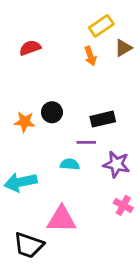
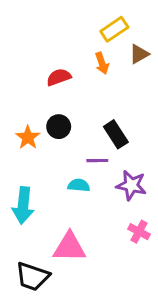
red semicircle: (30, 48) -> (59, 77), moved
black rectangle: (103, 119) -> (116, 134), turned 70
orange star: (25, 122) -> (28, 137), turned 30
cyan arrow: (20, 182) -> (23, 205), turned -72

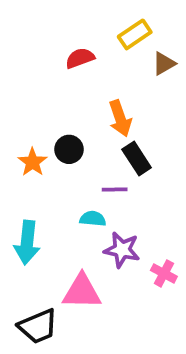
orange arrow: (102, 63) -> (120, 118), moved, size x1.4
red semicircle: (59, 77) -> (80, 58), moved
purple star: (131, 185) -> (122, 250), moved
black trapezoid: (32, 276) -> (38, 326), turned -42

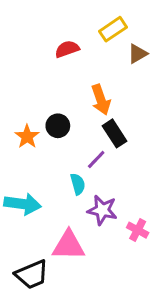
purple line: (115, 190) -> (96, 160), turned -45
cyan semicircle: (93, 219) -> (78, 184), turned 70
cyan arrow: (27, 242) -> (23, 204), turned -88

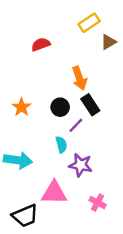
red semicircle: (67, 49) -> (41, 44), moved
black circle: (58, 126) -> (60, 107), moved
pink cross: (138, 230) -> (98, 203), moved

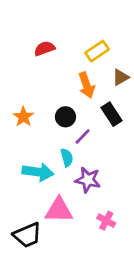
yellow rectangle: (89, 23) -> (97, 51), moved
brown triangle: (108, 42) -> (121, 77), moved
black rectangle: (90, 105) -> (111, 114), moved
cyan arrow: (18, 160) -> (38, 172), moved

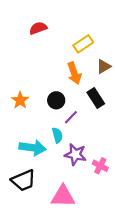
red semicircle: (44, 48) -> (38, 28), moved
pink triangle: (59, 210) -> (63, 196), moved
pink cross: (106, 221) -> (100, 166), moved
black trapezoid: (27, 235) -> (23, 180), moved

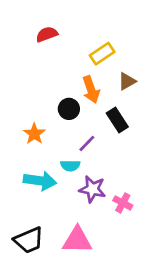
orange star: (20, 100) -> (34, 134), moved
black circle: (56, 100) -> (69, 109), moved
cyan semicircle: (57, 135) -> (70, 166), turned 105
black trapezoid: (23, 180) -> (29, 240), moved

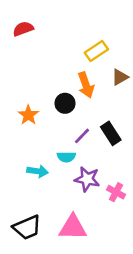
red semicircle: (47, 34) -> (23, 29), moved
black rectangle: (117, 120) -> (111, 133), moved
orange star: (34, 134) -> (28, 115), moved
cyan arrow: (40, 181) -> (38, 171), size x0.7

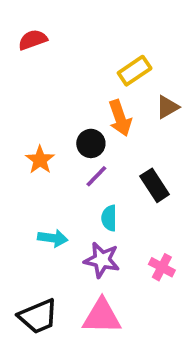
purple line: (82, 136) -> (96, 176), moved
cyan semicircle: (66, 157) -> (109, 218), moved, turned 90
purple star: (87, 179) -> (102, 260), moved

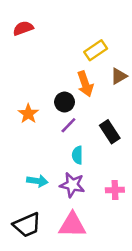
cyan arrow: (53, 238) -> (37, 181), moved
pink cross: (162, 267) -> (115, 190), turned -30

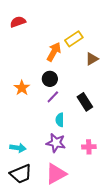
orange arrow: (85, 84) -> (54, 52), moved, turned -132
cyan arrow: (37, 181) -> (18, 148), moved
pink triangle: (72, 225) -> (56, 174), turned -30

